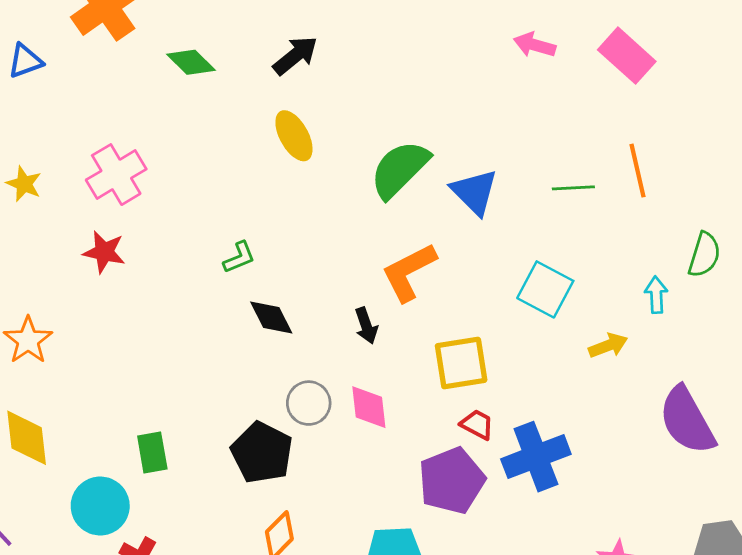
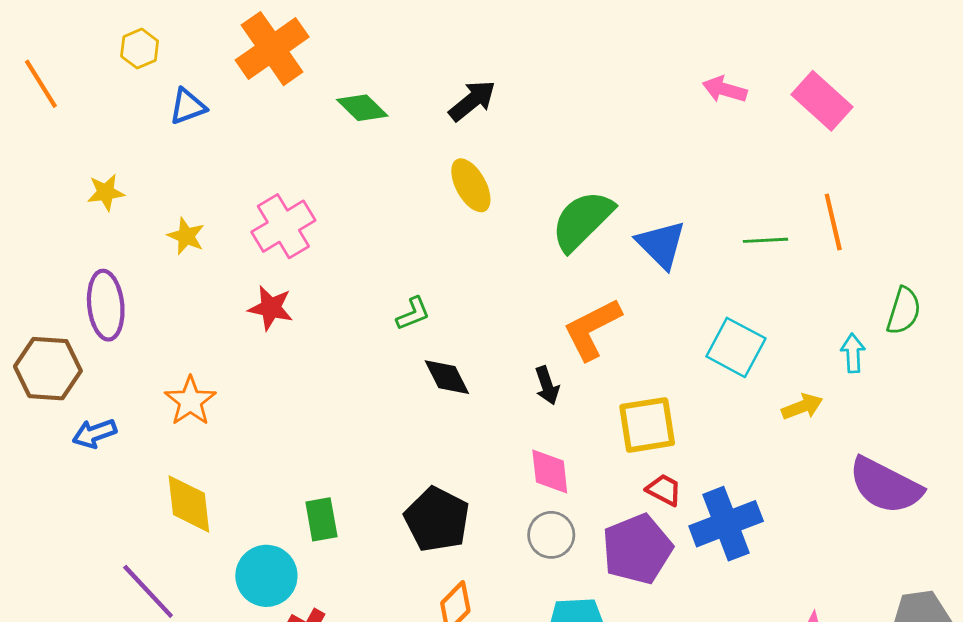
gray circle: (309, 403) -> (551, 535), moved
purple semicircle: (687, 420) -> (885, 486), turned -34

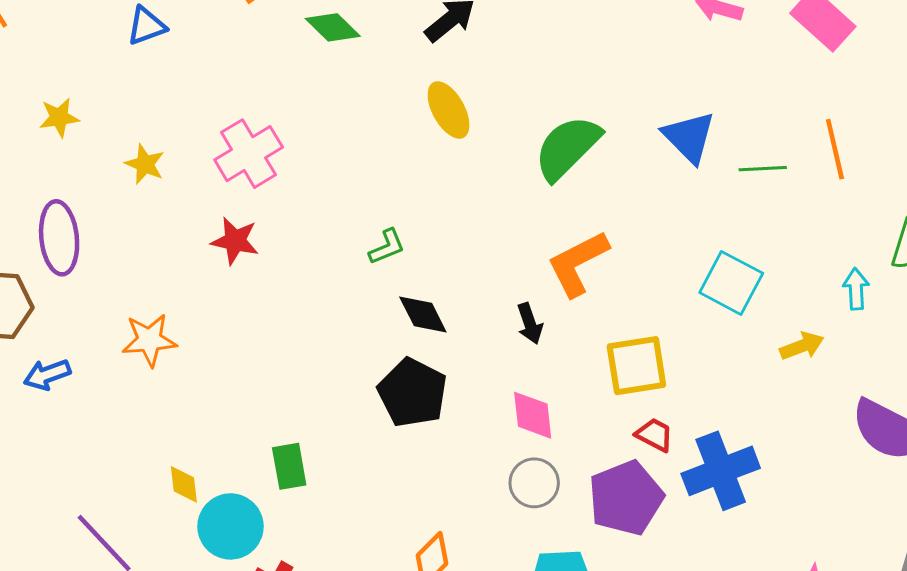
blue triangle: (661, 245) -> (689, 137), moved
orange star: (190, 401) -> (149, 340), turned 30
yellow diamond: (189, 504) -> (184, 484), moved, size x0.6
black pentagon: (437, 519) -> (412, 393), moved

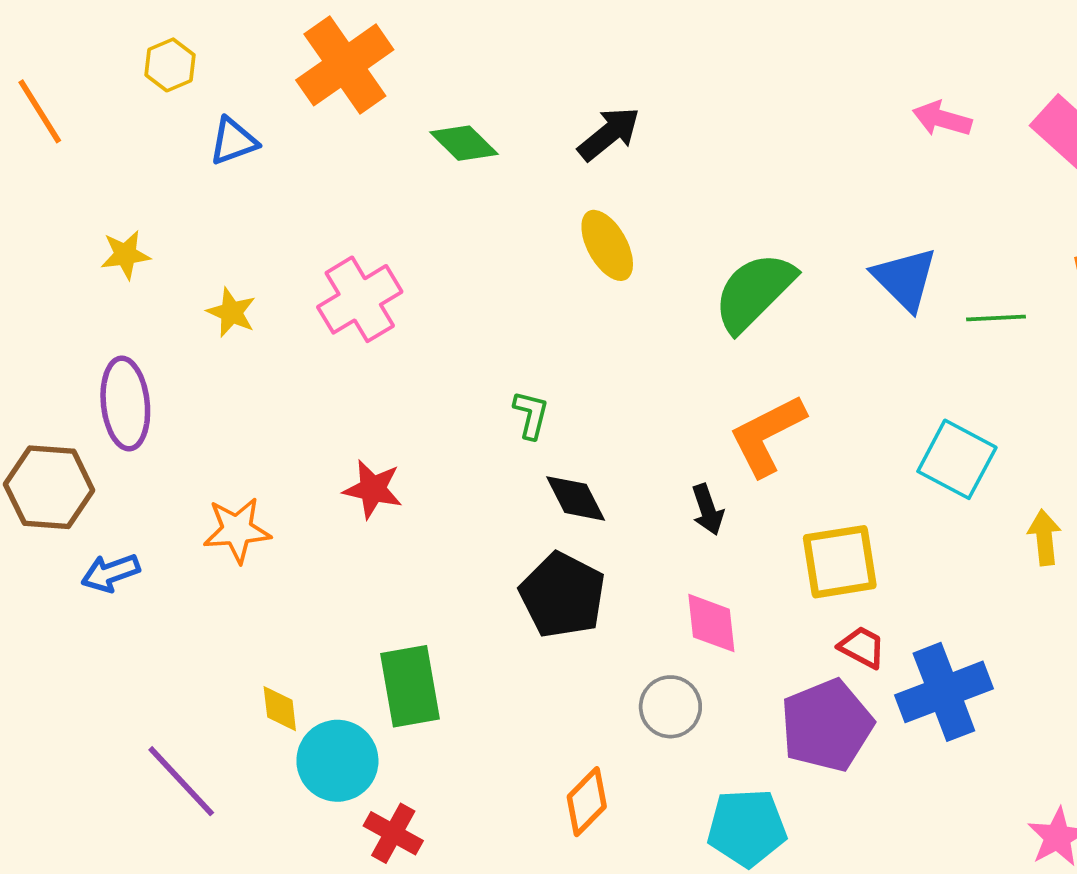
red star: (235, 241) -> (373, 489), moved
green L-shape: (387, 247) -> (531, 415), turned -54
yellow arrow: (802, 346) -> (1044, 537), turned -75
green rectangle: (289, 466) -> (410, 686), size x1.4
gray circle: (534, 483) -> (670, 707), moved

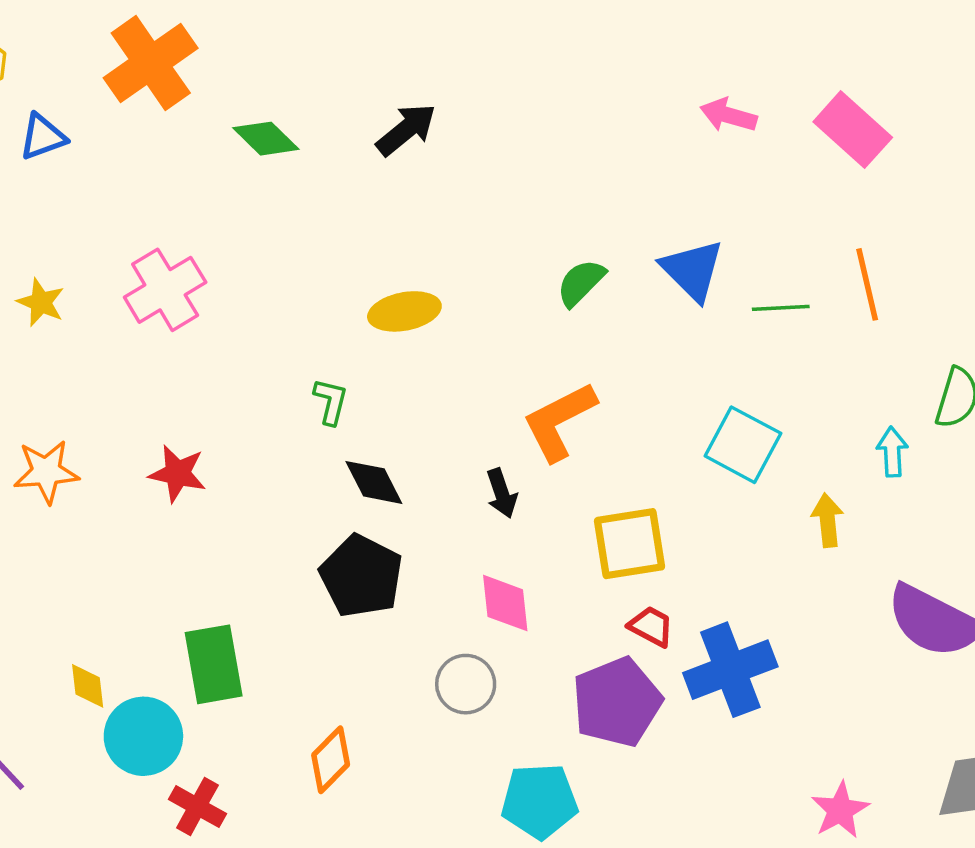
yellow ellipse: (607, 245) -> (404, 311), moved, turned -72
green semicircle: (754, 292) -> (581, 283), moved, size x0.6
orange star: (237, 530) -> (46, 472), moved
orange diamond: (587, 802) -> (331, 760), moved

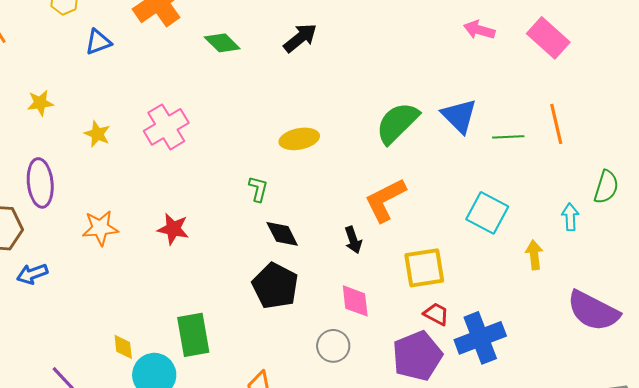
green semicircle: (581, 283) -> (397, 123), size x1.6

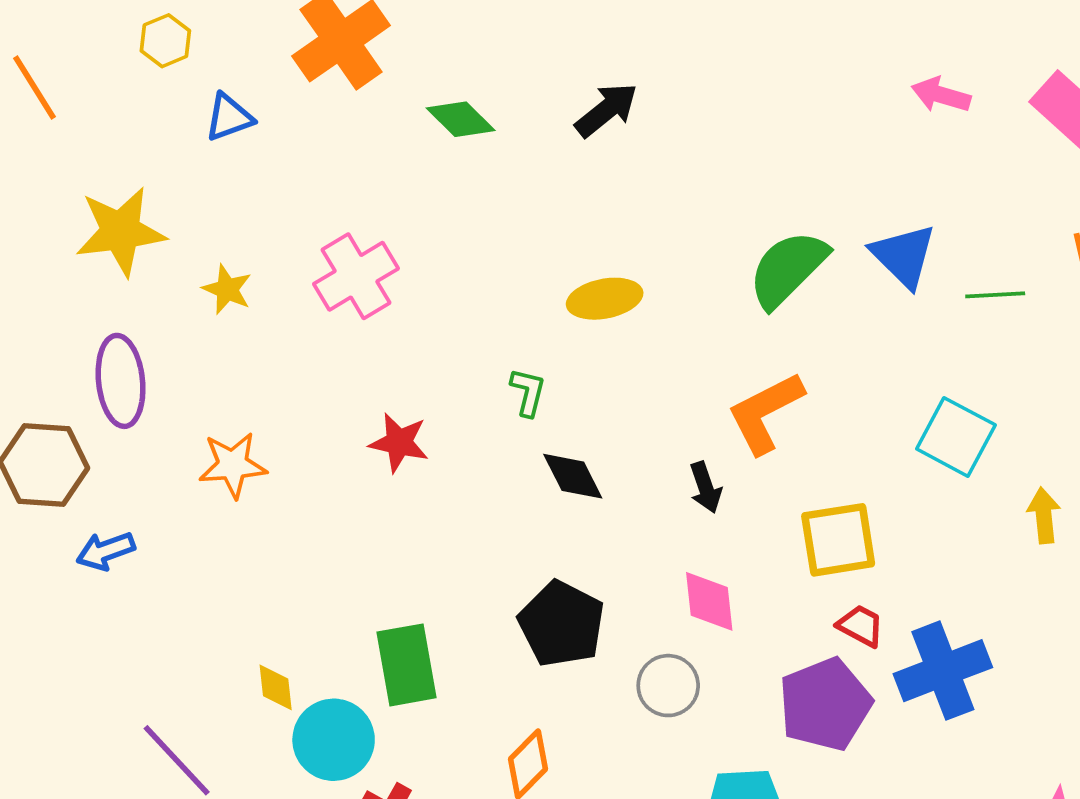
yellow star: (40, 103) -> (121, 231), size x1.8
red star: (173, 229) -> (399, 443), moved
black pentagon: (275, 286) -> (562, 624), moved

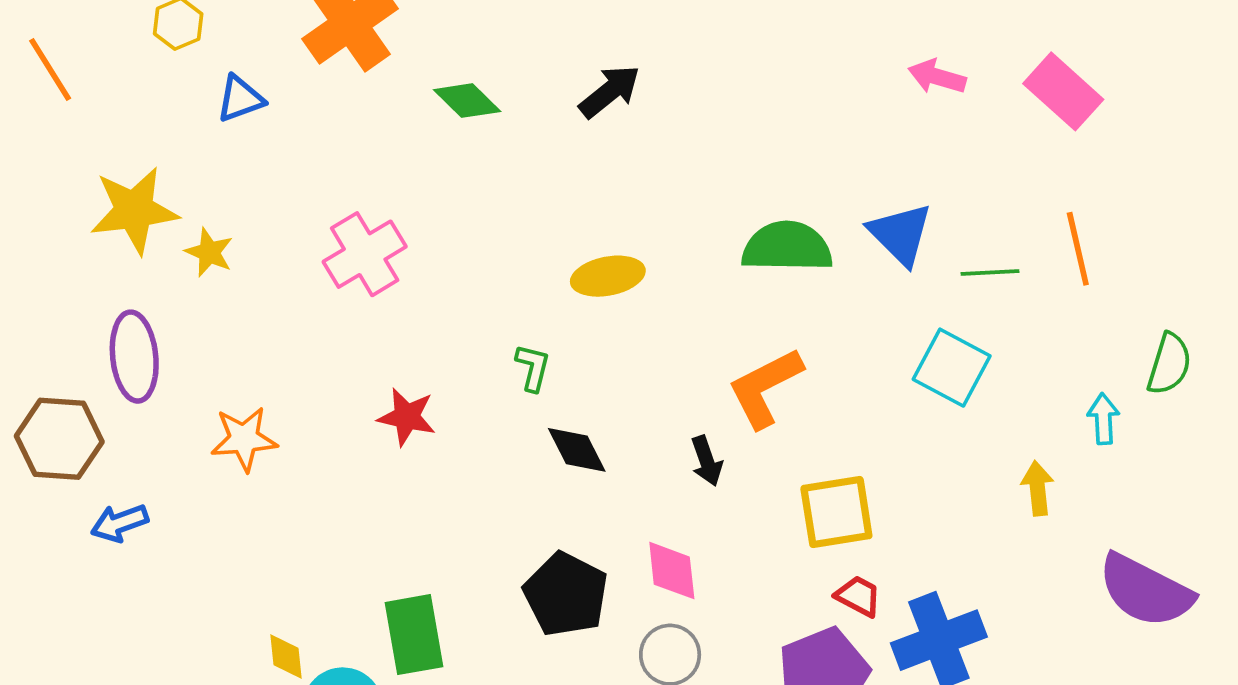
green semicircle: (788, 269) -> (787, 247), turned 46
yellow star: (227, 289) -> (209, 252), moved
cyan square: (956, 437) -> (952, 368), moved
pink diamond: (709, 601) -> (672, 571), moved

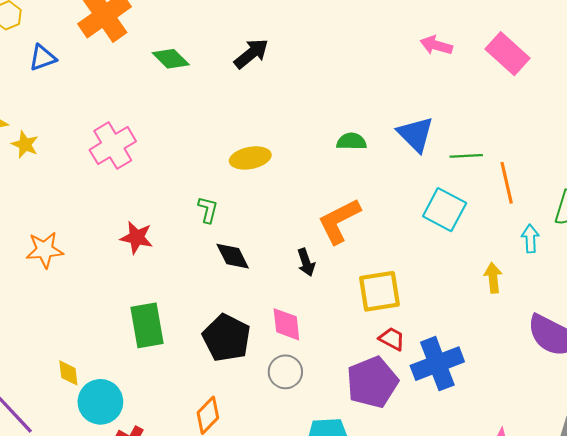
green semicircle: (787, 247) -> (352, 141), size x0.6
orange line: (1078, 249) -> (507, 183), moved
green rectangle: (414, 635) -> (147, 325), moved

